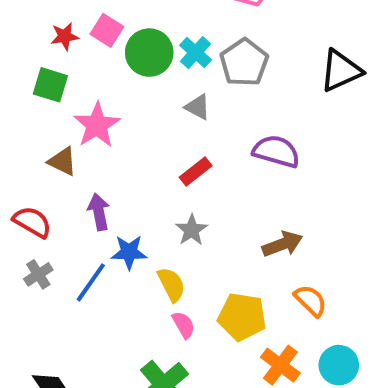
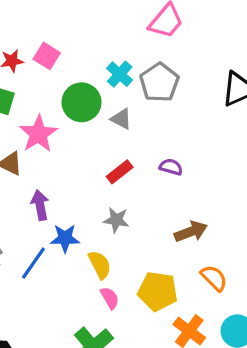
green circle: (149, 53) -> (81, 102), moved
purple semicircle: (276, 151) -> (171, 167), moved, size x0.6
gray star: (192, 230) -> (116, 220), turned -30

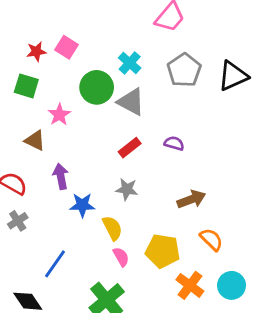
gray pentagon: (159, 82) -> (184, 70), moved
gray triangle: (121, 119) -> (131, 102), size x1.5
pink star: (38, 134) -> (59, 115), size x0.7
blue line: (33, 263) -> (55, 264), moved

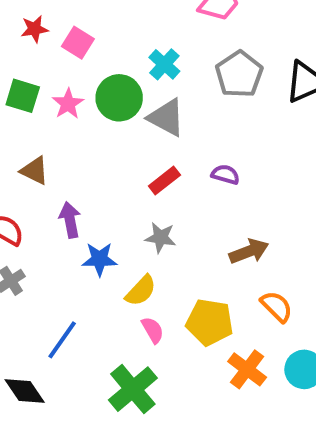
red star: (36, 51) -> (35, 29), moved
pink star: (59, 115) -> (68, 104), moved
yellow semicircle: (112, 228) -> (141, 291), turned 70

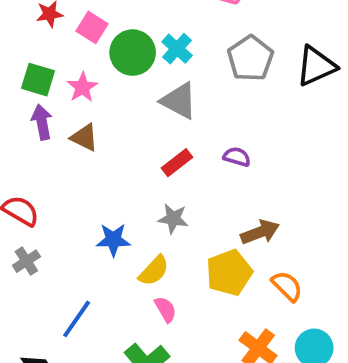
green circle: (119, 98) -> (133, 53), moved
brown triangle: (35, 171) -> (84, 137), moved
purple arrow: (70, 220) -> (42, 122), moved
yellow pentagon: (210, 322) -> (229, 273), moved, turned -30

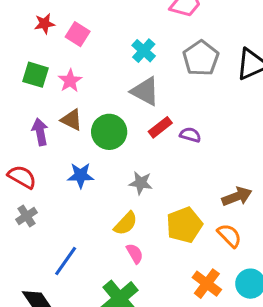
green circle: (133, 53) -> (109, 132), moved
purple arrow: (42, 122) -> (40, 132), moved
red rectangle: (177, 163) -> (160, 127), moved
brown arrow: (260, 232) -> (237, 196), moved
blue star: (113, 240) -> (81, 175), moved

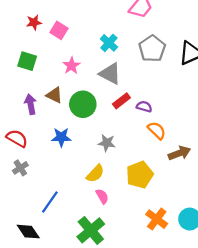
pink star: (70, 81) -> (71, 66), moved
orange semicircle: (229, 235) -> (157, 130), moved

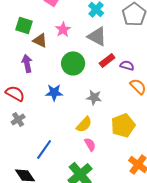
brown triangle: (54, 95) -> (40, 40), moved

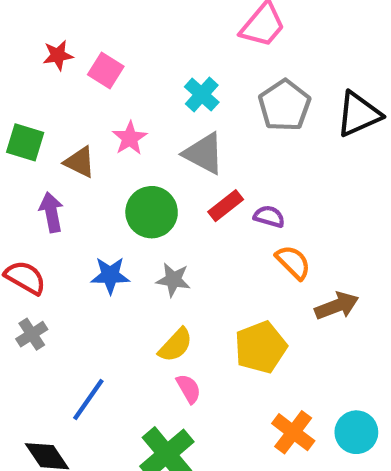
green square: (24, 25) -> (25, 142), moved
gray star: (94, 97) -> (173, 280), moved

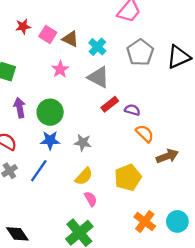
brown triangle: (80, 162) -> (70, 39), moved
green circle: (152, 212) -> (50, 112), moved
blue line: (88, 400) -> (39, 171), moved

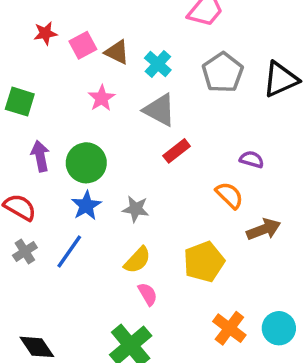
pink square: (48, 34) -> (83, 45), turned 30
purple semicircle: (132, 110) -> (252, 159), moved
blue star: (50, 140) -> (86, 205), turned -30

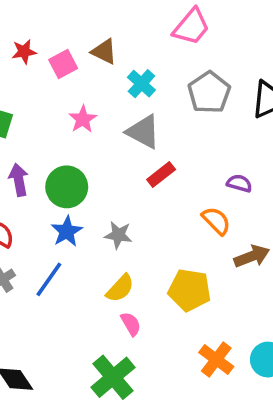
brown triangle: (117, 52) -> (104, 52), moved
yellow pentagon: (204, 262) -> (190, 290), turned 30

